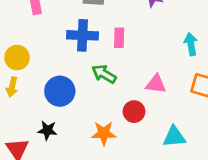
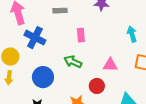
blue cross: (83, 35) -> (35, 38), moved, turned 30

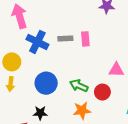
gray rectangle: (60, 11) -> (65, 39), moved
green arrow: (73, 62) -> (79, 86), moved

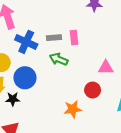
blue circle: (46, 83) -> (25, 78), moved
green arrow: (79, 86) -> (59, 59), moved
black star: (40, 113) -> (13, 99), moved

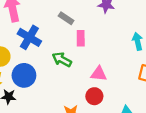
gray rectangle: (54, 38) -> (66, 18), moved, turned 32
pink triangle: (106, 68) -> (99, 74), moved

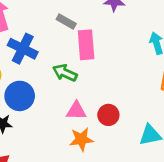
pink rectangle: (81, 38) -> (86, 45), size x1.5
pink triangle: (99, 74) -> (76, 111), moved

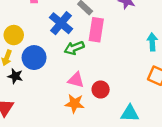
blue cross: (23, 49) -> (61, 23), moved
green arrow: (65, 73) -> (74, 48), turned -60

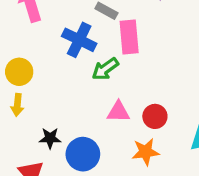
blue circle: (34, 58) -> (83, 154), moved
black star: (15, 76) -> (50, 138), moved
orange star: (75, 104) -> (145, 152), moved

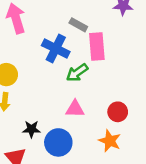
pink triangle: (118, 112) -> (75, 109), moved
orange star: (145, 152) -> (110, 141), turned 30

